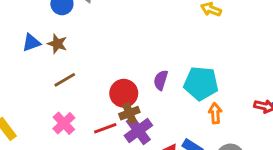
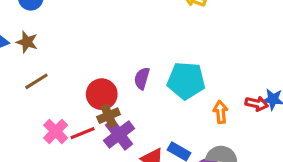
orange arrow: (215, 113) -> (221, 112), moved
pink cross: (64, 123) -> (56, 131), moved

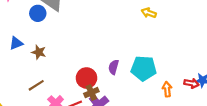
brown star: (27, 42) -> (39, 52), moved
brown line: (36, 81) -> (36, 85), moved

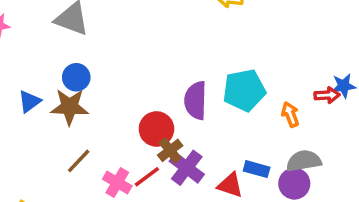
blue circle: (38, 13) -> (76, 77), moved
brown star: (39, 52) -> (69, 107), size x1.5
purple semicircle: (114, 67) -> (196, 100), size x1.5

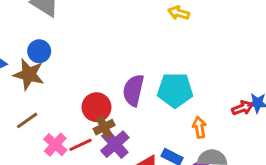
red arrow: (327, 95) -> (242, 108), turned -30
orange arrow: (290, 114) -> (199, 127), moved

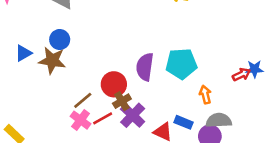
brown line: (27, 120) -> (83, 100), moved

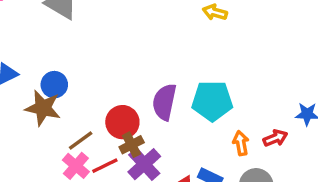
blue circle: (60, 40) -> (54, 85), moved
brown star: (52, 60) -> (43, 108), moved
red arrow: (242, 74) -> (275, 138), moved

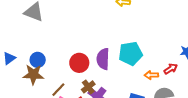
red circle: (122, 122) -> (79, 63), moved
orange arrow: (241, 143) -> (151, 75), turned -72

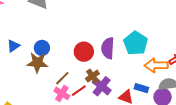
cyan pentagon: (131, 54) -> (136, 43), turned -30
orange arrow: (151, 75) -> (156, 65), size x1.6

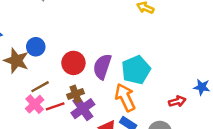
blue circle: (42, 48) -> (36, 47), moved
orange arrow: (156, 65) -> (125, 97), moved, turned 50

